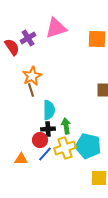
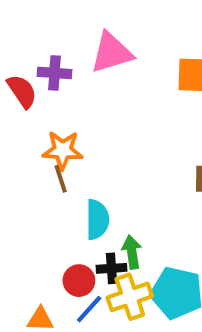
purple cross: (28, 38) -> (55, 73), turned 35
orange star: (32, 76) -> (63, 150), turned 30
black cross: (48, 129) -> (112, 268), moved

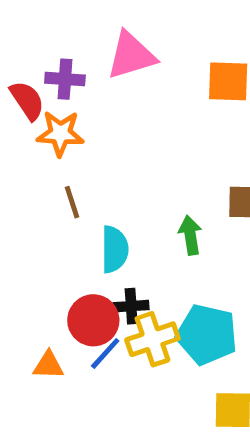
orange star: (63, 150) -> (60, 133), moved
green arrow: (132, 252) -> (190, 235), moved
red circle: (79, 281) -> (93, 320), size x1.4

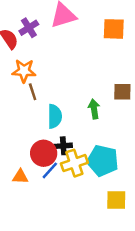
purple cross: (65, 79) -> (29, 28), turned -36
orange star: (60, 133) -> (24, 71), moved

